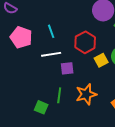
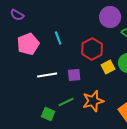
pink pentagon: (21, 37) -> (28, 44), turned 30
white line: (51, 54) -> (47, 75), moved
green line: (59, 95) -> (66, 102), turned 56

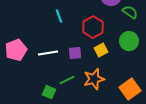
pink pentagon: (28, 44) -> (16, 50), moved
yellow square: (108, 67) -> (101, 50), moved

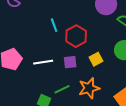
red hexagon: (93, 27) -> (76, 36), moved

